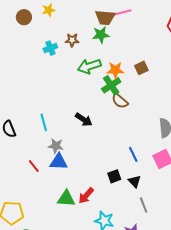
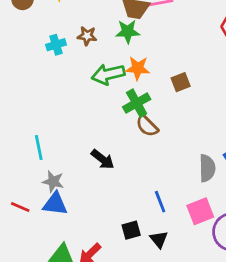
orange star: (115, 70) -> (138, 68), moved
black arrow: (84, 120) -> (103, 159), moved
red line: (34, 166) -> (20, 207), turned -32

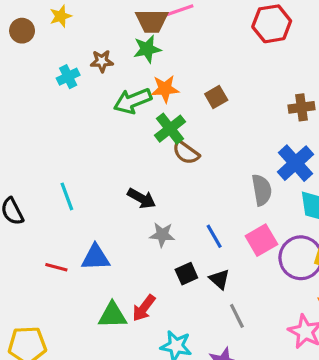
gray star: (53, 181) -> (162, 235), moved

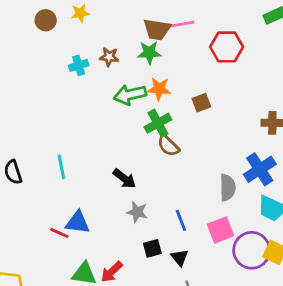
red hexagon: (272, 24) -> (227, 47), moved
red line: (56, 267) -> (59, 233), moved

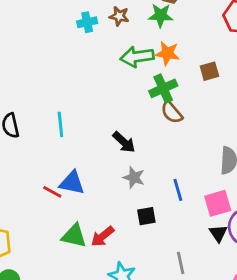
black triangle: (180, 258) -> (218, 233), moved

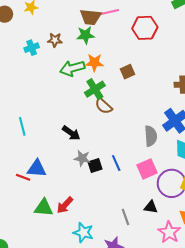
black square: (146, 216) -> (95, 166), moved
black triangle: (218, 233) -> (151, 207), moved, turned -40

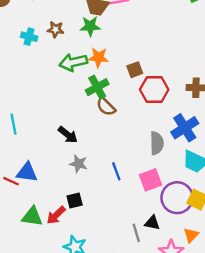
red hexagon: (145, 28) -> (154, 90), moved
cyan cross: (32, 48) -> (29, 37), turned 32
black square: (95, 166) -> (75, 201), moved
gray line: (126, 217) -> (136, 233), moved

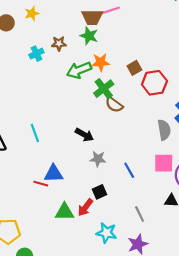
green star: (90, 26) -> (89, 36), turned 30
cyan cross: (29, 37) -> (36, 54), turned -32
blue line: (116, 171) -> (129, 170), moved
pink square: (150, 180) -> (164, 163), turned 30
gray line: (136, 233) -> (140, 214), moved

